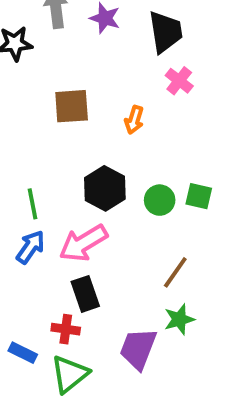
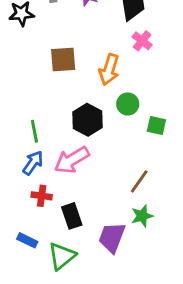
orange arrow: (134, 120) -> (109, 70), size x1.5
green circle: (160, 200) -> (128, 104), moved
black rectangle: (85, 294) -> (72, 216), moved
red cross: (66, 329) -> (42, 196), moved

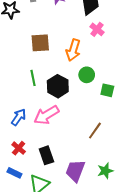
green line: (34, 131) -> (33, 78), moved
red cross: (42, 196) -> (19, 148), moved, turned 32
green star: (142, 216) -> (105, 171), moved

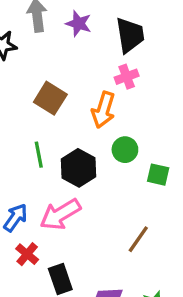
pink cross: (97, 29) -> (127, 77), moved, turned 32
brown square: (40, 43) -> (50, 98), turned 36
red cross: (19, 148) -> (27, 254), moved

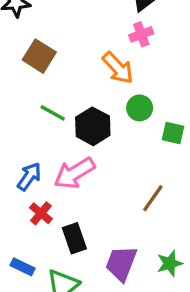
brown square: (50, 98) -> (39, 56), moved
orange arrow: (103, 110) -> (118, 68), turned -60
green line: (39, 155) -> (53, 113), turned -50

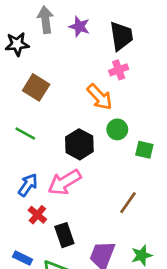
green line: (53, 113) -> (25, 133), moved

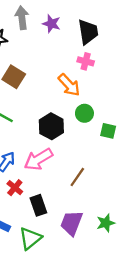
pink cross: (119, 70) -> (86, 61), turned 35
brown line: (128, 203) -> (77, 177), moved

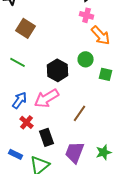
orange arrow: (69, 85) -> (101, 35), moved

